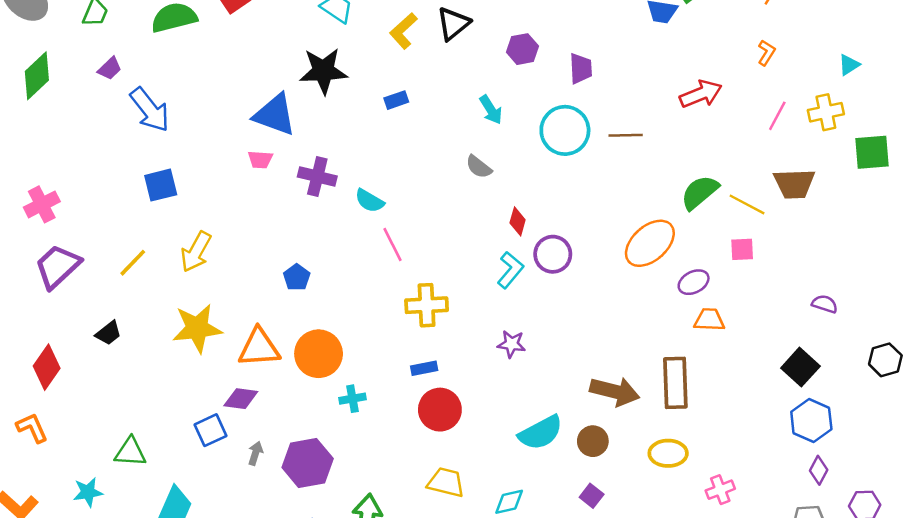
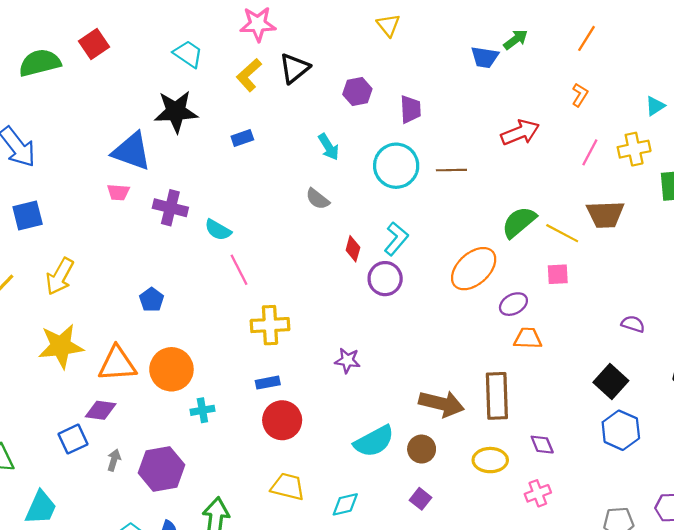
cyan L-shape: (510, 270) -> (396, 239), moved
purple diamond: (819, 470) -> (542, 445), moved, turned -50

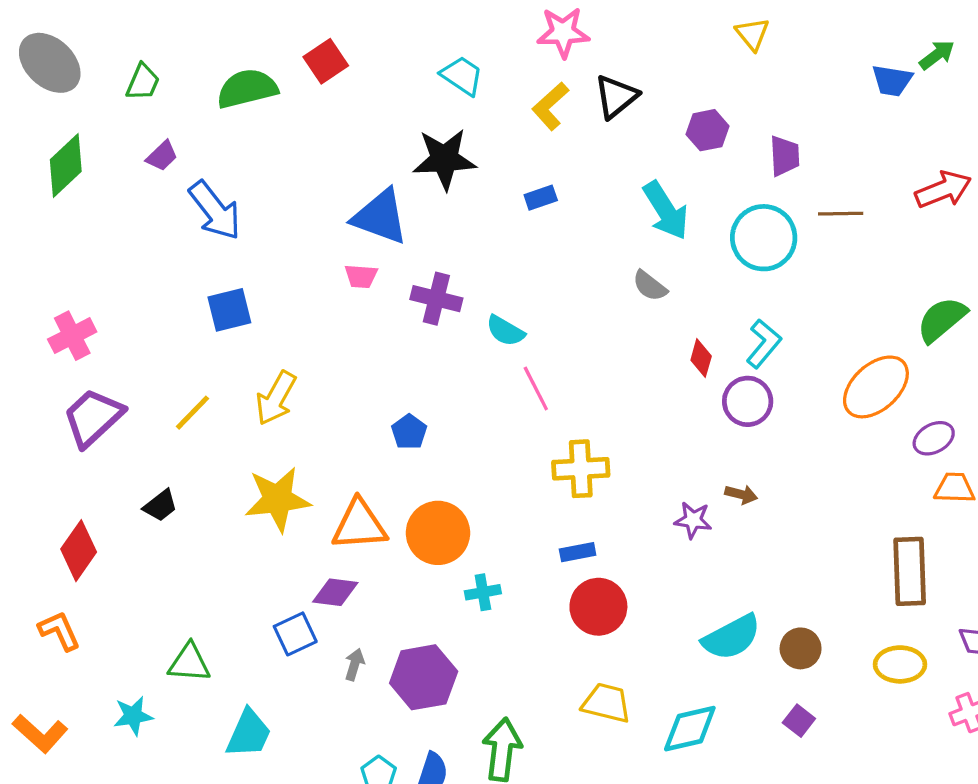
cyan arrow: (329, 147) -> (666, 210), size x1.5
brown line: (451, 170) -> (841, 214), moved
brown arrow: (442, 404) -> (741, 494), moved, size x0.5
cyan diamond: (345, 504) -> (690, 729), size x1.4

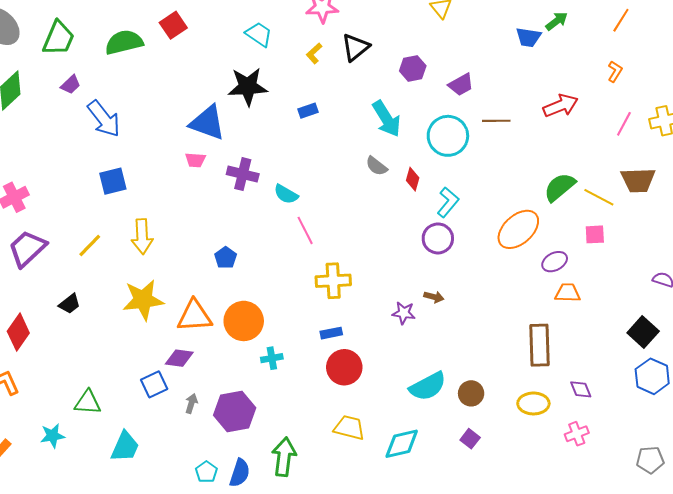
green trapezoid: (143, 82) -> (59, 38), size x1.5
yellow L-shape: (550, 106) -> (314, 53), size x0.7
purple trapezoid: (784, 156) -> (461, 85), turned 64
red diamond: (701, 358) -> (413, 179), moved
yellow arrow: (276, 398) -> (142, 236), turned -32

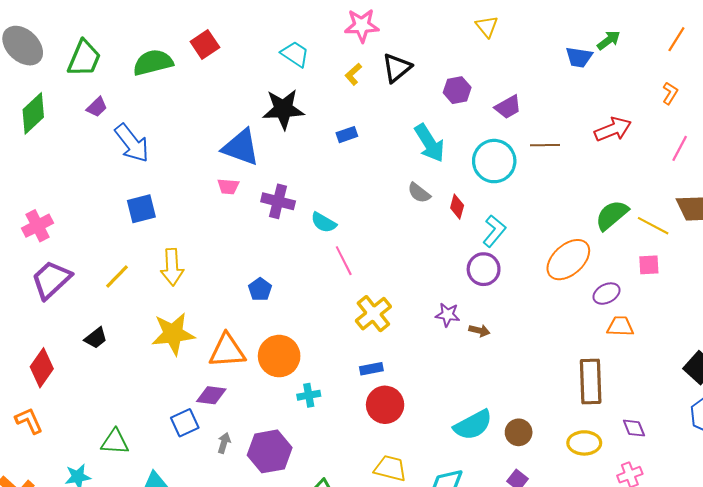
yellow cross: (333, 281) -> (373, 314), turned -36
purple star: (404, 313) -> (448, 315), moved

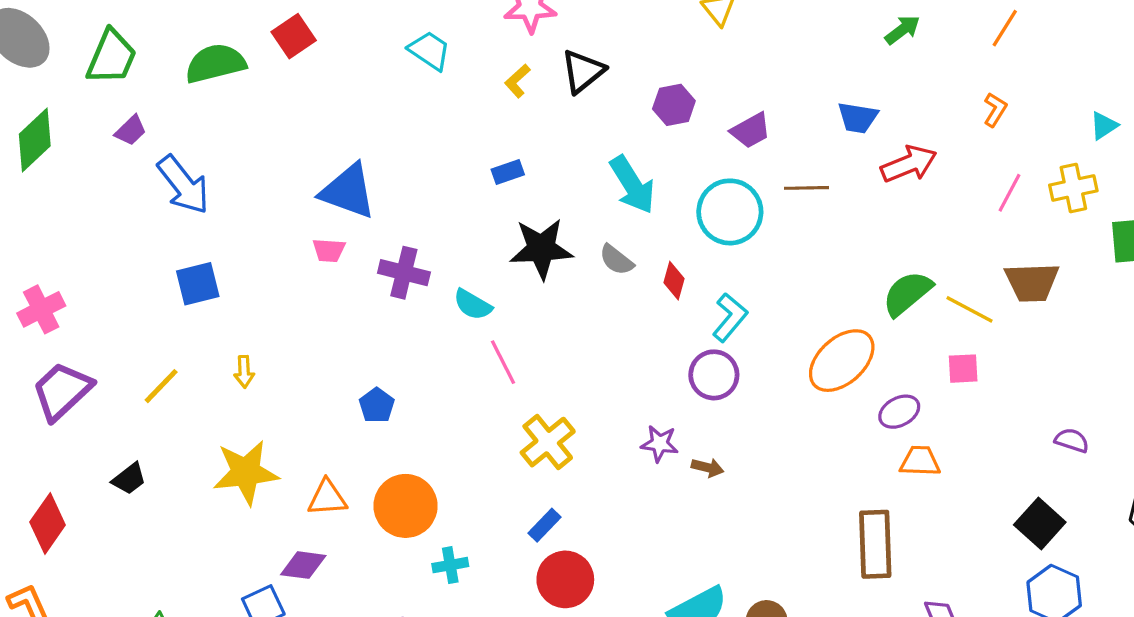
blue trapezoid: (579, 57) -> (858, 118), moved
black star: (283, 109) -> (541, 249), moved
yellow arrow: (172, 267) -> (244, 372), size x0.6
orange triangle: (227, 351) -> (327, 498), size x0.7
blue rectangle: (371, 369) -> (545, 525), turned -35

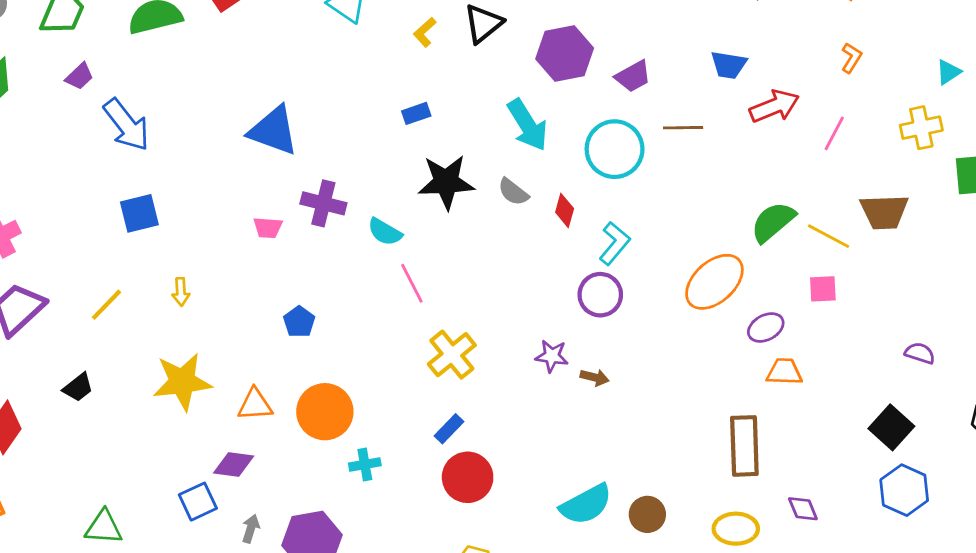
purple hexagon: (674, 105) -> (565, 54), size x1.5
pink line: (1009, 193) -> (834, 133), moved
pink trapezoid: (329, 250) -> (268, 228), moved

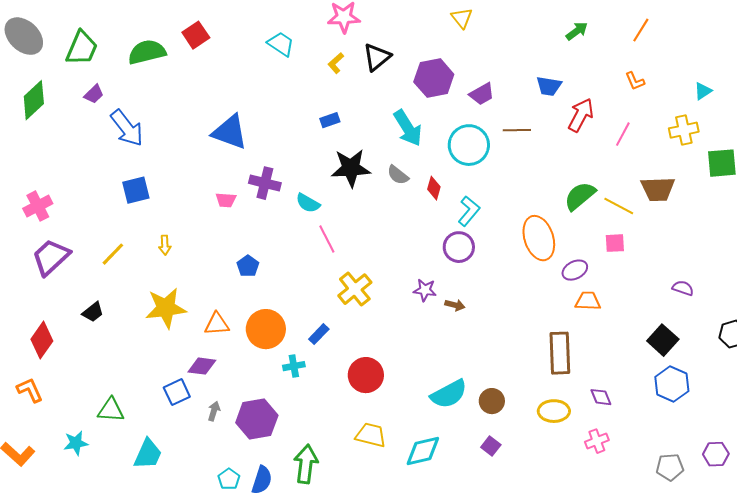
orange L-shape: (851, 58) -> (635, 81), turned 125
red arrow: (774, 106) -> (581, 115), turned -40
orange ellipse: (714, 282) -> (539, 238), turned -66
blue rectangle: (449, 429) -> (319, 334), moved

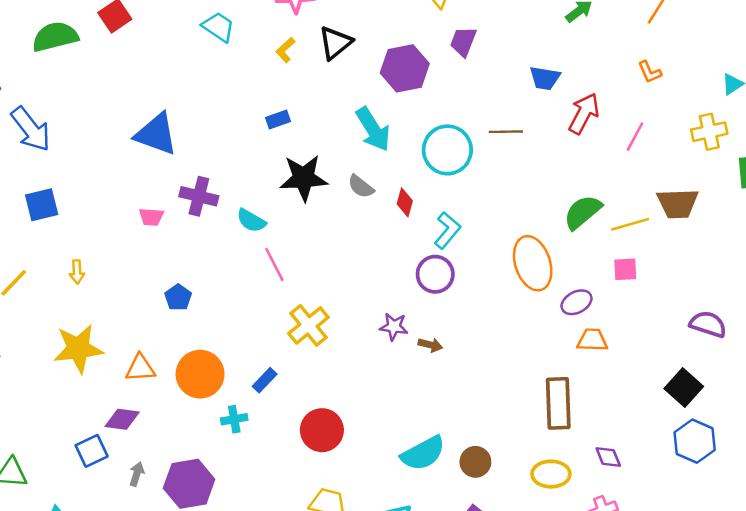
purple trapezoid: (482, 94) -> (463, 42), moved, turned 140
yellow line: (619, 206) -> (630, 224), turned -44
purple semicircle: (683, 288) -> (708, 324), size x1.4

